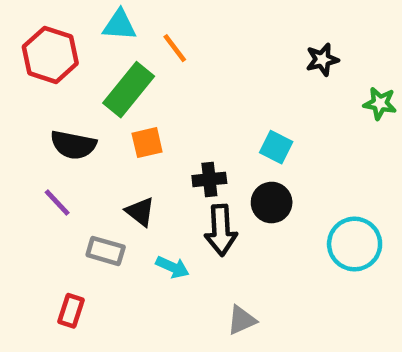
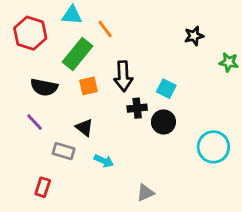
black cross: (209, 179) -> (137, 108), moved
black arrow: (221, 230) -> (123, 76), moved

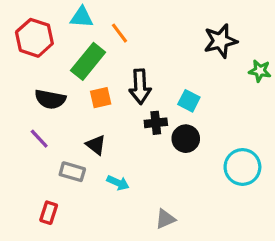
black star: (194, 36) -> (220, 41), size x1.5

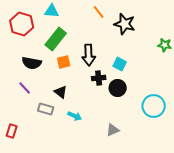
orange line: (120, 33) -> (99, 12), moved
black star: (220, 41) -> (125, 24), moved, turned 30
red rectangle: (49, 213) -> (12, 131), moved
gray triangle: (165, 219) -> (113, 130), moved

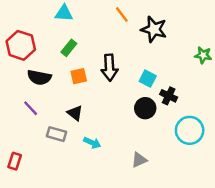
red hexagon: (22, 24) -> (21, 45), moved
green rectangle: (56, 39) -> (69, 48), size x0.6
black cross: (99, 78) -> (169, 96), moved, turned 32

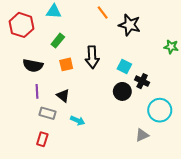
red hexagon: (21, 45) -> (21, 25), moved
purple line: (31, 108) -> (37, 91), moved, turned 40
gray triangle: (139, 160) -> (142, 135), moved
red rectangle: (15, 161) -> (42, 139), moved

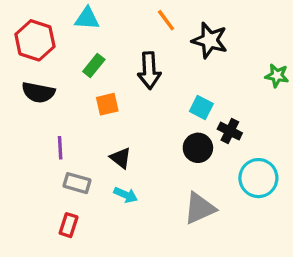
black arrow: (92, 57) -> (149, 71), moved
black semicircle: (33, 65) -> (38, 92), moved
black triangle: (63, 96) -> (121, 158), moved
gray triangle: (142, 135) -> (200, 208), moved, size x1.5

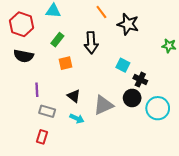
black circle: (198, 148) -> (132, 98), moved
gray triangle: (200, 208) -> (103, 105), moved

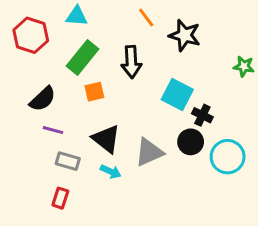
green rectangle: (57, 40) -> (83, 58), size x1.6
black semicircle: (24, 56) -> (43, 99), moved, turned -54
cyan square: (123, 65) -> (177, 95), size x1.5
purple line: (37, 90) -> (53, 130), turned -72
black triangle: (74, 96) -> (106, 139), size x1.5

